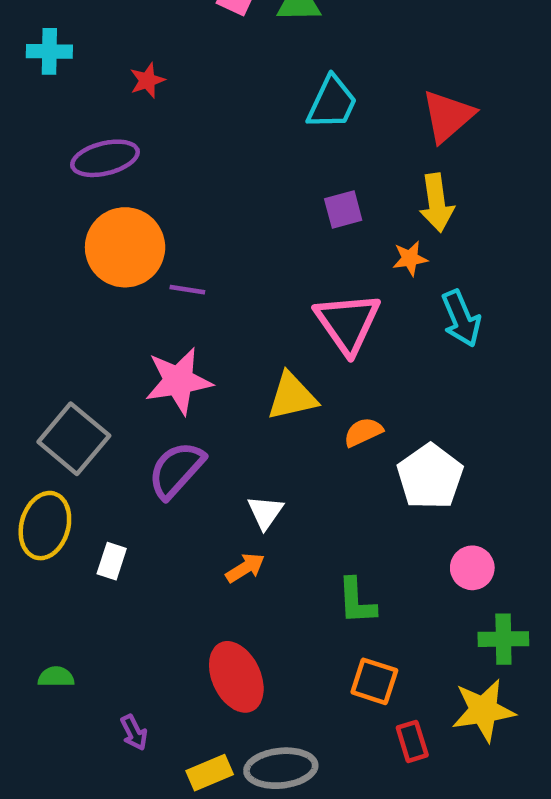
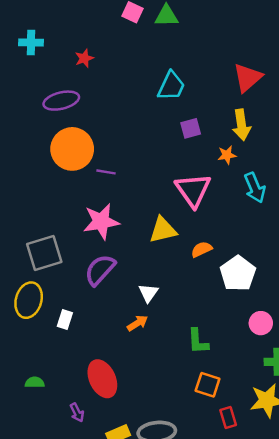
cyan trapezoid: (332, 103) -> (171, 86), moved
gray square: (74, 439) -> (44, 253), turned 33
red ellipse: (236, 677) -> (102, 379), moved

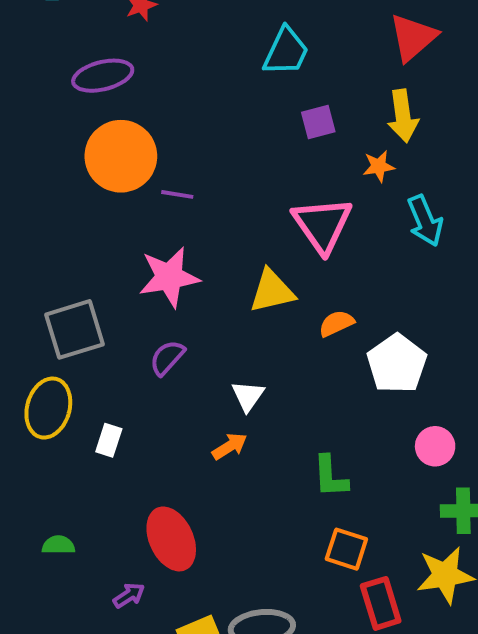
purple semicircle: (100, 270) -> (167, 358), size x0.7
purple arrow: (77, 413) -> (129, 595), turned -96
red rectangle: (228, 417) -> (381, 603), size x1.4

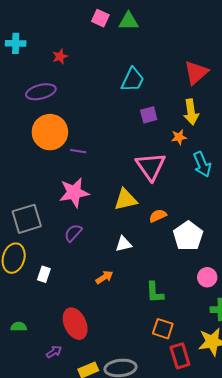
white triangle: (248, 396) -> (124, 244), moved, turned 42

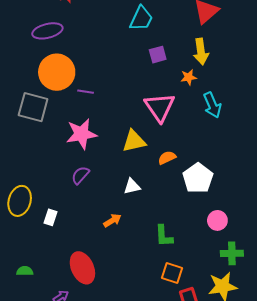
gray square: (27, 219) -> (33, 107), moved, turned 32

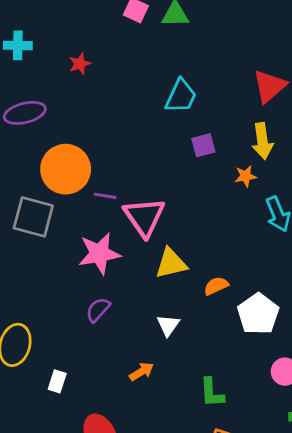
purple ellipse: (47, 31) -> (25, 113), moved
pink triangle: (160, 107) -> (144, 217), moved
white triangle: (132, 186) -> (168, 325), turned -42
white rectangle: (51, 217) -> (57, 381), moved

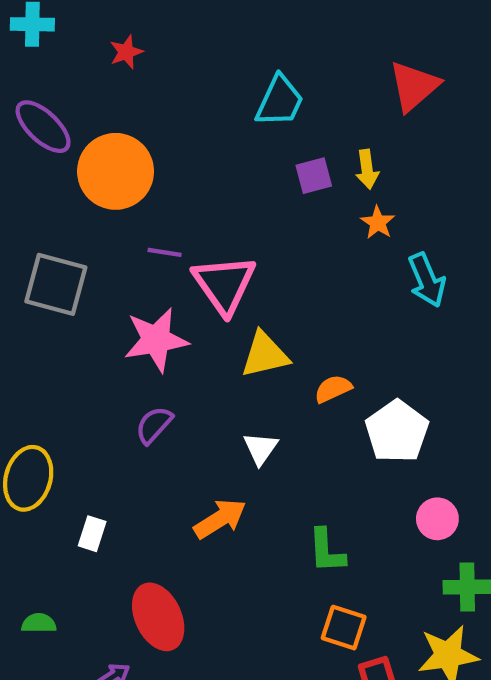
purple ellipse: (25, 113) -> (43, 127), turned 57
yellow arrow: (262, 141) -> (367, 169), moved, size x0.7
orange circle: (66, 169) -> (116, 171), moved
orange star: (246, 176) -> (378, 223), turned -30
orange arrow: (142, 372) -> (220, 519), size x1.4

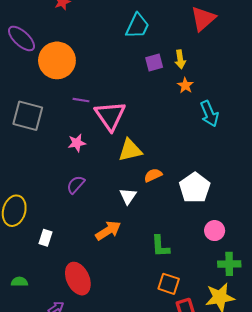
pink star: (156, 340) -> (77, 143), size x0.6
orange semicircle: (333, 389) -> (153, 175), moved

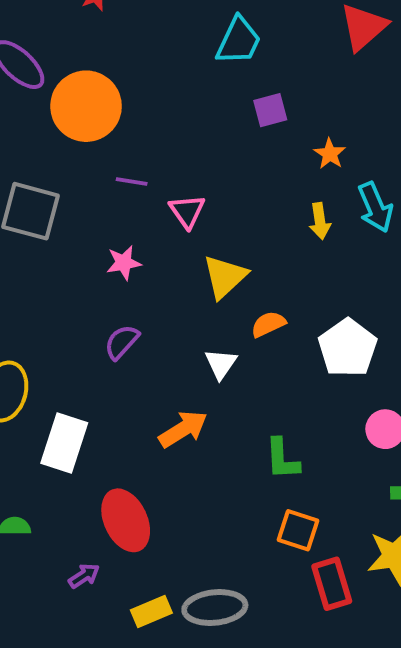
yellow arrow: (180, 59) -> (320, 221), moved
pink triangle: (110, 116) -> (187, 211), size x0.6
yellow triangle: (130, 150) -> (225, 277), turned -30
white rectangle: (46, 238) -> (64, 443), size x1.8

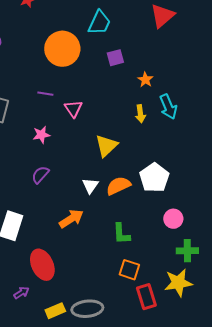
orange circle: (86, 106) -> (62, 49), moved
yellow triangle: (225, 277) -> (106, 146), moved
orange semicircle: (268, 324) -> (118, 186), moved, size x1.4

